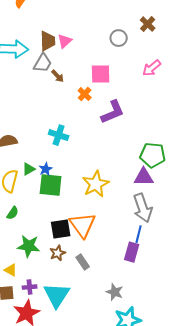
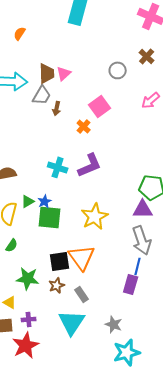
pink square: (101, 74) -> (100, 106), turned -35
brown arrow: (58, 76) -> (57, 108), turned 56
purple L-shape: (113, 112) -> (90, 165), moved
cyan triangle: (57, 295) -> (72, 322), moved

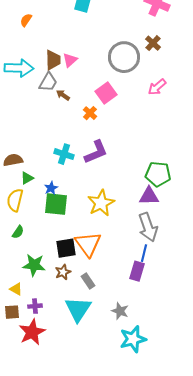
gray circle: (118, 70) -> (124, 57), size x1.8
brown arrow: (57, 108) -> (63, 95), turned 112
green triangle: (28, 201) -> (27, 178), moved

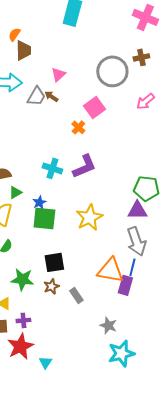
brown cross: (153, 43) -> (141, 57), turned 35
brown trapezoid: (53, 60) -> (23, 50), moved
brown arrow: (63, 95) -> (51, 96), moved
orange triangle: (88, 244) -> (110, 270), moved, turned -44
cyan triangle: (78, 309) -> (45, 362), moved, size x0.5

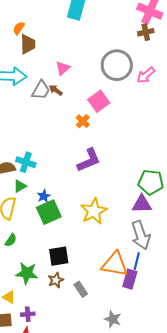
brown cross: (141, 57) -> (146, 32), moved
pink arrow: (145, 101) -> (146, 75), moved
cyan cross: (52, 168) -> (26, 162), moved
green square: (44, 218) -> (49, 212), turned -30

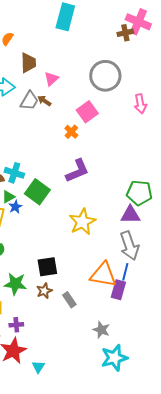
brown cross: (146, 32) -> (125, 33), moved
brown trapezoid: (28, 44) -> (28, 63), moved
pink arrow: (146, 75) -> (140, 104), moved, turned -60
blue star: (44, 196) -> (15, 207), moved
green square: (49, 212) -> (37, 192), moved, turned -30

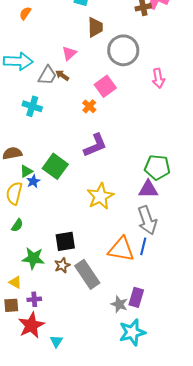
brown trapezoid: (28, 63) -> (95, 27), moved
cyan cross: (14, 173) -> (32, 106), moved
purple rectangle: (118, 290) -> (136, 297), moved
gray rectangle: (69, 300) -> (87, 274), size x1.8

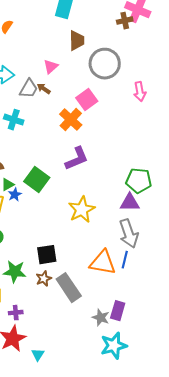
orange cross: (89, 106) -> (71, 120), size x1.6

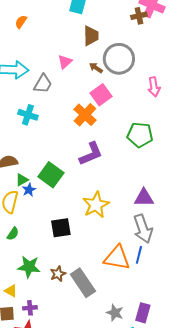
brown arrow: (44, 89) -> (96, 68), moved
green pentagon: (139, 181) -> (140, 135), moved
black square: (47, 255) -> (61, 228), moved
purple rectangle: (118, 311) -> (143, 313), moved

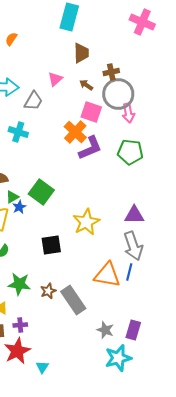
brown cross: (139, 16) -> (111, 72), moved
gray circle: (119, 59) -> (118, 94), moved
pink arrow: (154, 87) -> (128, 113), moved
pink square: (101, 95) -> (91, 112), turned -35
purple L-shape: (91, 154) -> (90, 148), moved

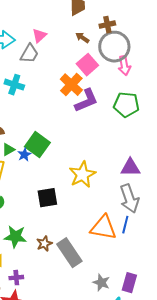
pink triangle: (55, 79) -> (39, 36), moved
pink square: (91, 112) -> (87, 65), turned 30
blue star: (19, 207) -> (24, 155), moved

